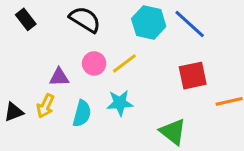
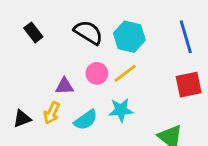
cyan hexagon: (149, 22) -> (129, 37), moved
blue line: (190, 24) -> (186, 37), turned 32
cyan semicircle: (82, 114) -> (86, 120), turned 40

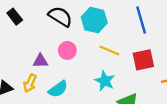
yellow line: (125, 73) -> (109, 50), moved, turned 60
cyan star: (121, 110) -> (105, 81), moved, turned 30

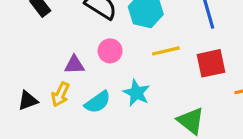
yellow line: (109, 50) -> (166, 51), turned -36
cyan star: (105, 81) -> (136, 93), moved

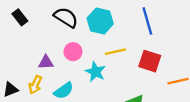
red square: (211, 63) -> (150, 61), turned 30
cyan star: (136, 93) -> (95, 72), moved

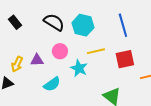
red square: (150, 61) -> (125, 59), turned -30
yellow arrow: (35, 85) -> (17, 64), moved

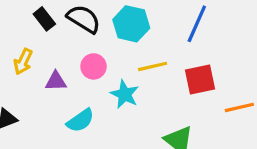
black rectangle: (15, 22) -> (44, 19), moved
blue line: (123, 25) -> (197, 24), turned 40
yellow arrow: (17, 64) -> (23, 62), moved

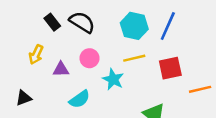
cyan hexagon: (131, 24) -> (134, 26), moved

